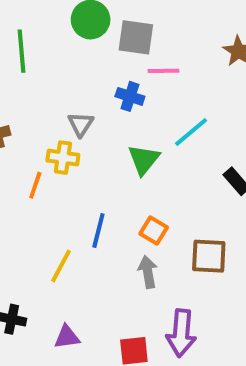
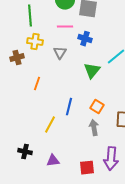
pink line: (163, 71) -> (65, 27), moved
yellow cross: (63, 158) -> (35, 42), moved

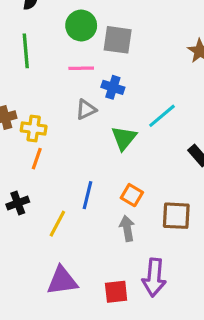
yellow cross: (35, 42) -> (34, 129), moved
gray triangle: (60, 53) -> (86, 110), moved, turned 32
black cross: (25, 152) -> (18, 203), moved, turned -32
purple triangle: (53, 161) -> (62, 281), size x1.5

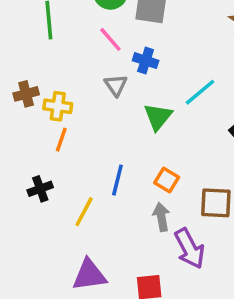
pink line: (81, 68) -> (110, 39), turned 50
gray triangle: (86, 110) -> (116, 85), turned -40
purple arrow: (154, 277) -> (189, 249), moved, turned -33

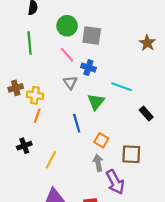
cyan line: (200, 92) -> (122, 87), turned 60
blue line: (117, 180) -> (77, 123), moved, turned -30

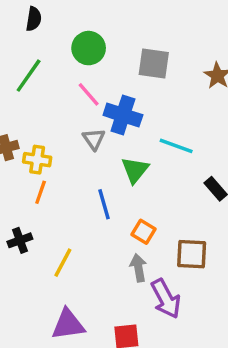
gray square: (92, 35) -> (154, 64), moved
green line: (30, 43) -> (29, 76), turned 40
blue cross: (88, 68) -> (123, 115), size x1.5

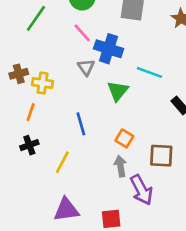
orange line: (41, 192) -> (31, 112), moved
blue line: (104, 204) -> (81, 124), moved

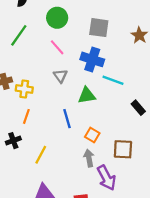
blue cross: (109, 49) -> (92, 59), moved
green triangle: (118, 91) -> (87, 96), turned 42
orange line: (31, 112) -> (26, 116), moved
blue line: (81, 124) -> (67, 119), moved

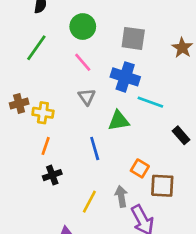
orange square: (92, 135) -> (140, 168), moved
black cross: (13, 141) -> (52, 175), moved
yellow line: (41, 155) -> (89, 202), moved

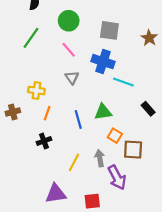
brown cross: (19, 103) -> (13, 112), moved
green triangle: (119, 121) -> (103, 112), moved
orange line: (46, 146) -> (47, 113), moved

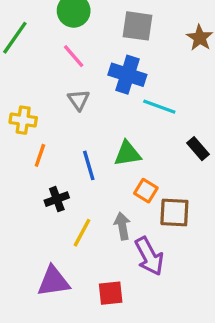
black cross: (44, 141) -> (57, 199), moved

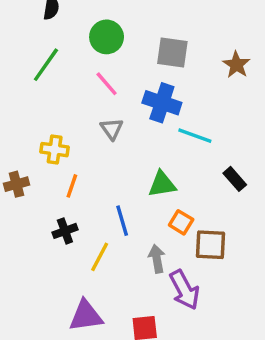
blue line: (89, 165) -> (122, 221), moved
black cross: (57, 199) -> (65, 231), moved
yellow line: (82, 233) -> (100, 257), moved

